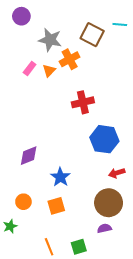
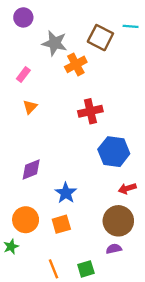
pink rectangle: (30, 68) -> (23, 74), moved
orange triangle: (49, 71) -> (30, 107), moved
orange circle: (23, 202) -> (26, 220), size x1.5

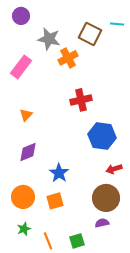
pink rectangle: (23, 74) -> (21, 67), size x1.6
orange triangle: (30, 107) -> (26, 115), moved
green star: (11, 247) -> (24, 229), moved

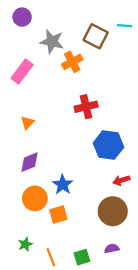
orange circle: (23, 197) -> (35, 198), moved
purple semicircle: (102, 223) -> (112, 249), moved

